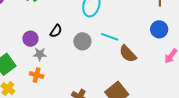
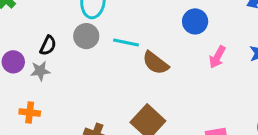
gray circle: (82, 41) -> (86, 36), moved
gray star: (40, 54) -> (40, 71), moved

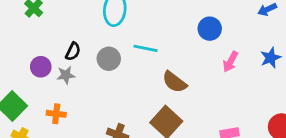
gray circle: (86, 36) -> (109, 59), moved
brown semicircle: (155, 63) -> (174, 82), moved

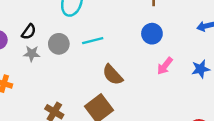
cyan line: (146, 48) -> (93, 41), turned -36
gray star: (66, 75) -> (32, 54), moved

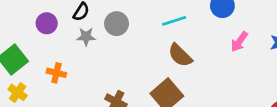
cyan line: (93, 41) -> (174, 21), moved

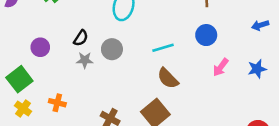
purple circle: (47, 23) -> (40, 47), moved
orange cross: (56, 73) -> (57, 103), moved

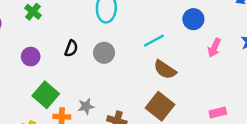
purple circle: (40, 47) -> (31, 57), moved
gray star: (85, 60) -> (86, 106), moved
green square: (19, 79) -> (46, 95), moved

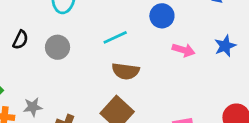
pink arrow: (214, 48) -> (184, 50), turned -102
brown semicircle: (165, 70) -> (126, 71), turned -30

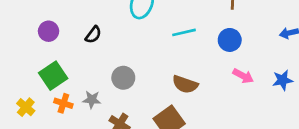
cyan line: (115, 37) -> (184, 32), moved
gray circle: (58, 47) -> (123, 78), moved

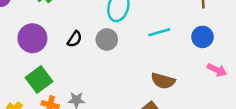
purple circle: (49, 31) -> (32, 38), size x1.5
gray circle: (123, 78) -> (107, 40), moved

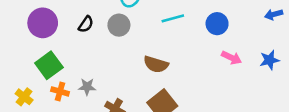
brown semicircle: (163, 81) -> (156, 64), moved

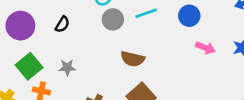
gray circle: (119, 25) -> (113, 19), moved
gray star: (87, 87) -> (67, 67), moved

